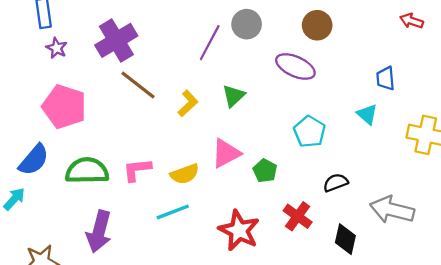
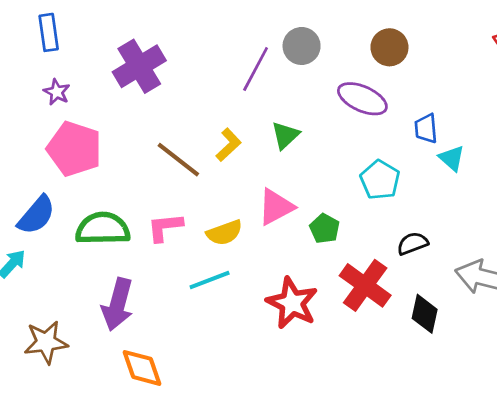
purple star: (57, 48) -> (57, 92), moved
blue trapezoid: (386, 78) -> (426, 128), moved
brown line: (138, 85) -> (178, 160), moved
red cross: (298, 216) -> (365, 285), size x1.4

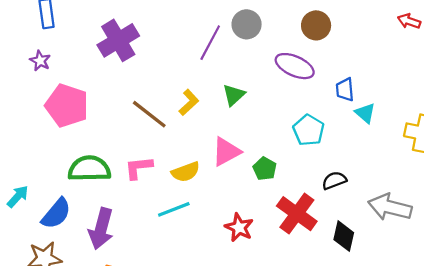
purple star: (57, 92) -> (40, 61), moved
blue semicircle: (36, 215) -> (56, 214), moved
red star: (292, 303) -> (239, 228), size x0.7

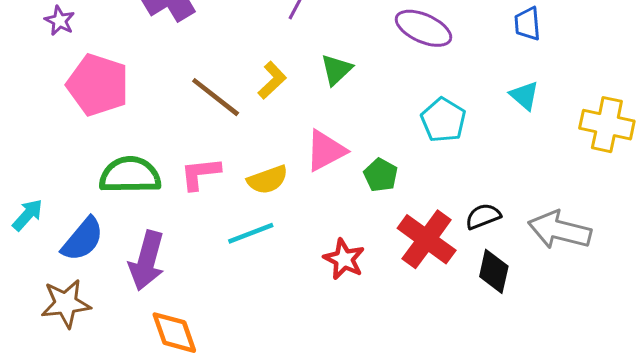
blue trapezoid: (345, 90) -> (527, 24), moved
black semicircle: (334, 180) -> (483, 216), moved

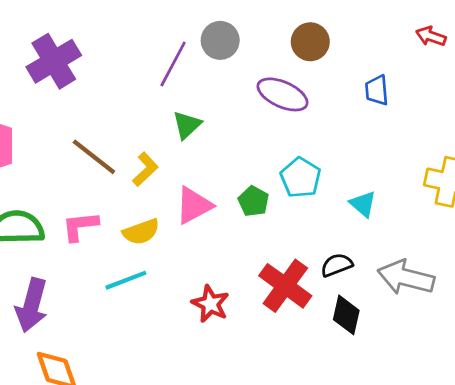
green triangle: (336, 70) -> (187, 125), moved
yellow L-shape: (272, 80) -> (145, 169), moved
cyan triangle: (524, 96) -> (363, 204), moved
green pentagon: (381, 175) -> (253, 201), moved

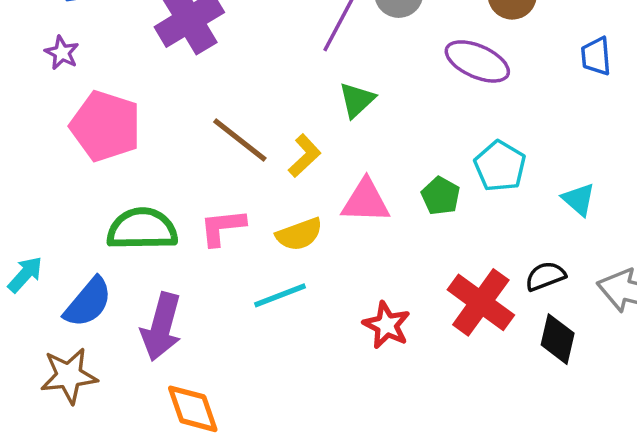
pink triangle: (194, 205) -> (366, 201), turned 30

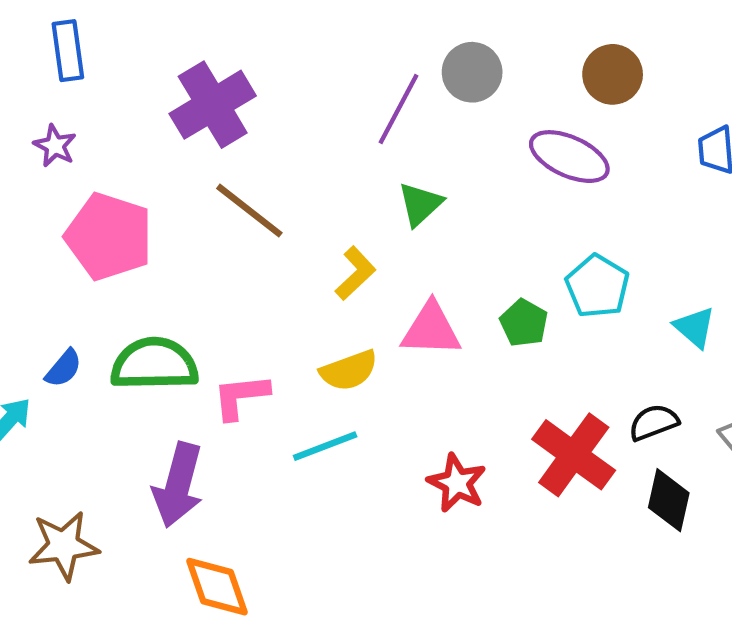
brown line: (240, 140) -> (249, 211), moved
pink L-shape: (222, 227) -> (241, 396), moved
blue semicircle: (88, 302) -> (64, 368), moved, size x0.6

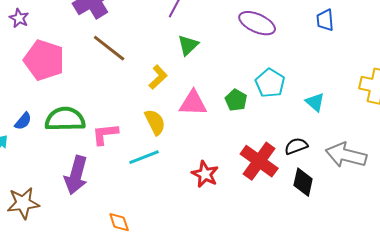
yellow semicircle: (349, 371) -> (155, 122), turned -96
orange diamond: (217, 587) -> (119, 222), moved, size x0.7

